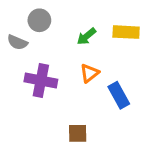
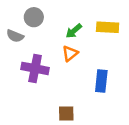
orange triangle: (89, 73) -> (70, 53), moved
blue rectangle: (119, 95) -> (101, 81), turned 35

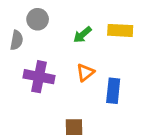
gray semicircle: (15, 36) -> (17, 40), turned -102
orange triangle: (70, 53) -> (85, 72), moved

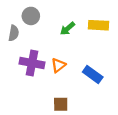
orange triangle: (85, 72) -> (58, 65), moved
blue rectangle: (113, 91) -> (93, 74), turned -60

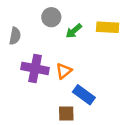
gray circle: (31, 16) -> (51, 17), moved
blue rectangle: (93, 74) -> (84, 95), moved

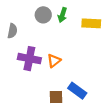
green arrow: (74, 31) -> (62, 15), moved, turned -32
blue rectangle: (84, 95) -> (77, 91), moved

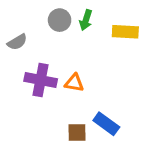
gray semicircle: (12, 31) -> (17, 42), turned 48
orange triangle: (54, 61) -> (74, 83), turned 48

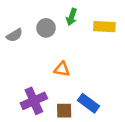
gray circle: (60, 20) -> (46, 28), moved
purple cross: (41, 80) -> (34, 101), moved, turned -35

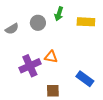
purple cross: (34, 101) -> (30, 66), moved
blue rectangle: (89, 103) -> (85, 79), moved

